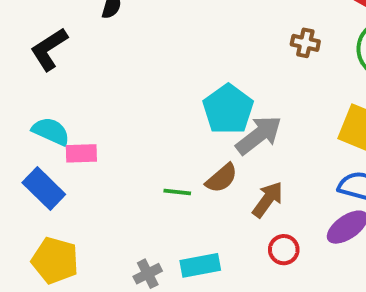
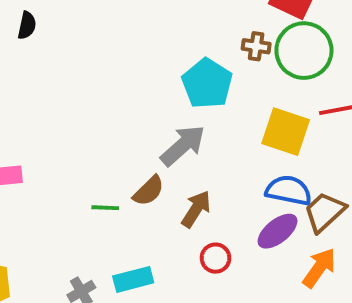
brown cross: (305, 43) -> (256, 46), moved
cyan pentagon: (228, 109) -> (207, 83), moved

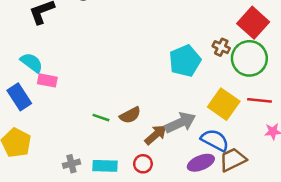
gray arrow: (183, 145) -> (180, 123), moved
red circle: (216, 258) -> (143, 164), moved

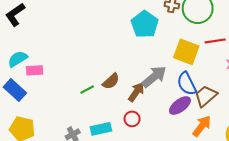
cyan semicircle: (32, 63) -> (18, 59), turned -54
green line: (101, 118) -> (87, 90), turned -32
blue semicircle: (215, 140) -> (187, 84), turned -130

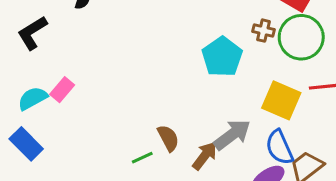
pink rectangle: (35, 70) -> (62, 90), moved, turned -49
brown semicircle: (111, 81) -> (168, 138), turned -78
green line: (87, 90) -> (142, 158), moved

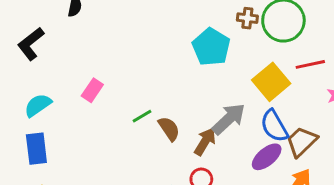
pink rectangle: (62, 90) -> (92, 90), moved
yellow square: (281, 100) -> (271, 82), turned 33
blue rectangle: (26, 144) -> (36, 149), turned 44
green line: (142, 158) -> (142, 116), moved

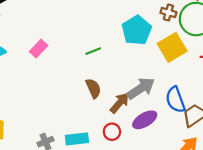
yellow square: (271, 82) -> (172, 47), moved
green line: (142, 116) -> (93, 51), moved
purple ellipse: (267, 157) -> (145, 120), moved

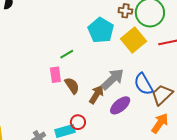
pink rectangle: (39, 49) -> (55, 75), moved, turned -42
red circle: (112, 132) -> (78, 122), moved

